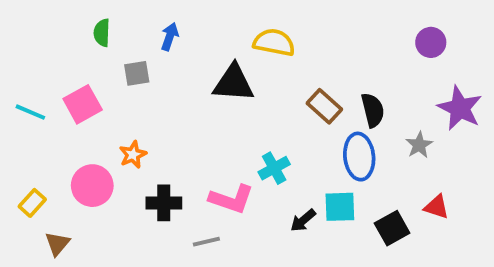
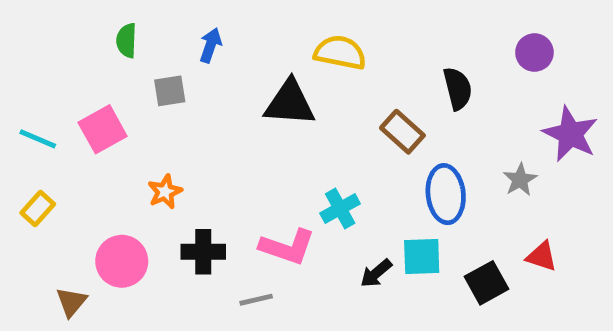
black semicircle: (373, 110) -> (458, 89), moved
pink circle: (92, 186) -> (122, 261), moved
yellow rectangle: (32, 203) -> (38, 208), moved

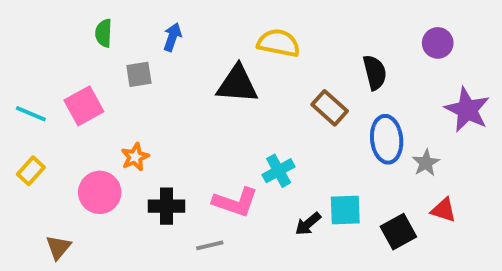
gray star: (520, 180) -> (426, 163), moved
blue ellipse: (446, 194) -> (387, 139), moved
pink circle: (122, 261) -> (100, 192), moved

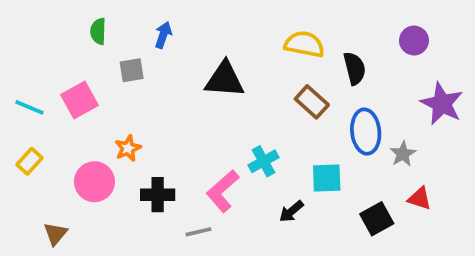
yellow semicircle: (279, 43) -> (304, 44), moved
pink L-shape: (235, 202) -> (223, 191), turned 120
cyan square: (345, 210) -> (327, 178), moved

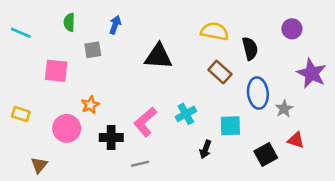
pink square: (80, 100) -> (56, 71), turned 35
cyan line: (29, 107) -> (21, 33), moved
yellow rectangle: (29, 161) -> (21, 114), turned 66
pink L-shape: (223, 191) -> (145, 122), moved
black arrow: (291, 211) -> (205, 149), turned -30

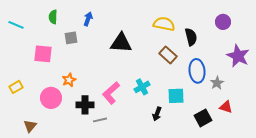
yellow rectangle: (21, 114) -> (16, 87), turned -48
gray line: (140, 164) -> (100, 120), moved

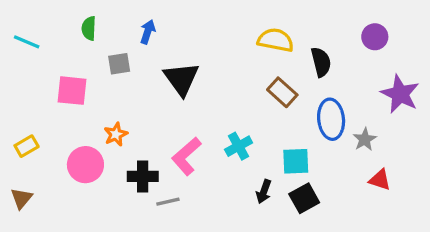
black triangle: (121, 43) -> (181, 79), moved, turned 50
black square: (203, 118) -> (304, 198), moved
brown triangle: (30, 126) -> (22, 198), moved

